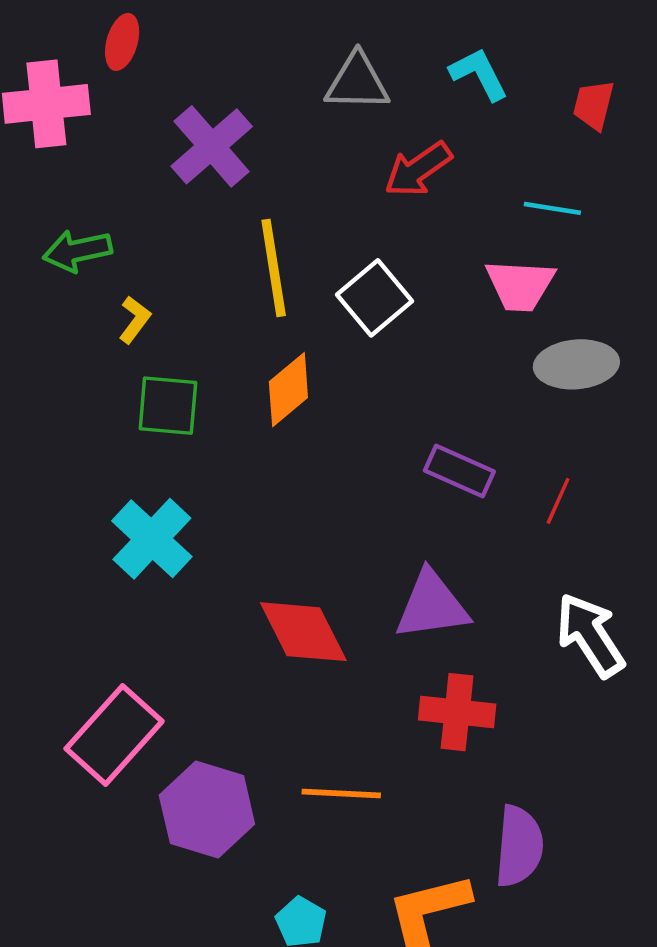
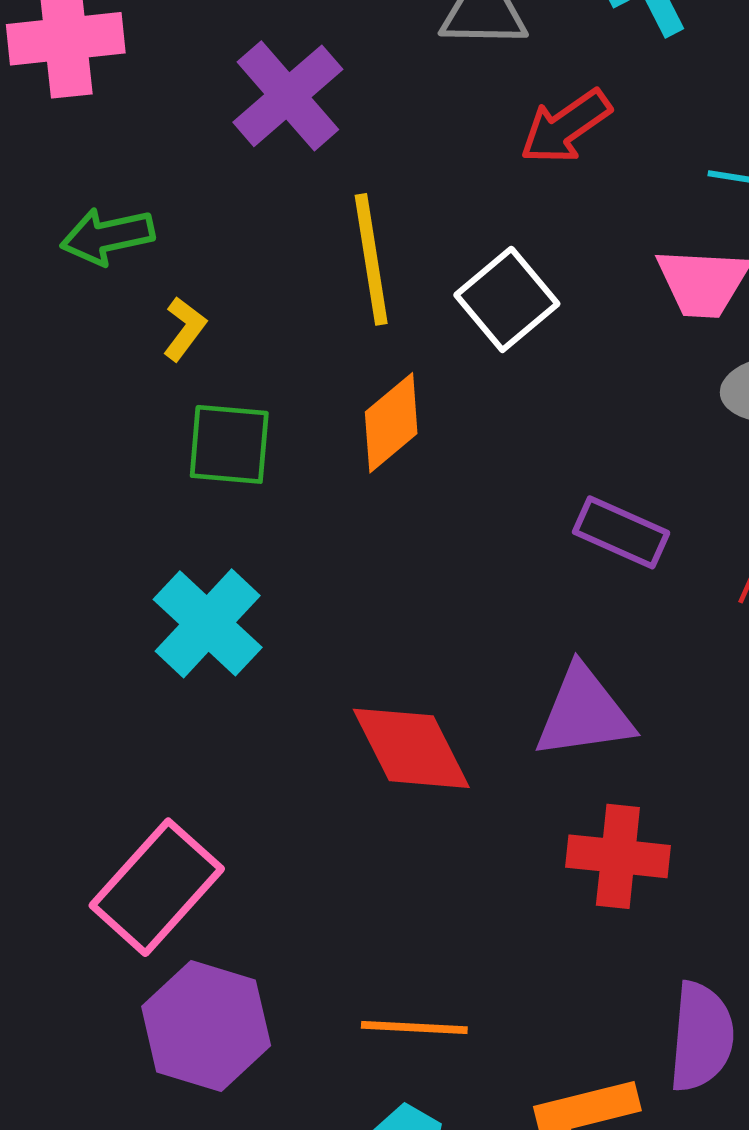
orange line: (341, 793) -> (414, 1028), moved
purple hexagon: (207, 810) -> (206, 1026), moved

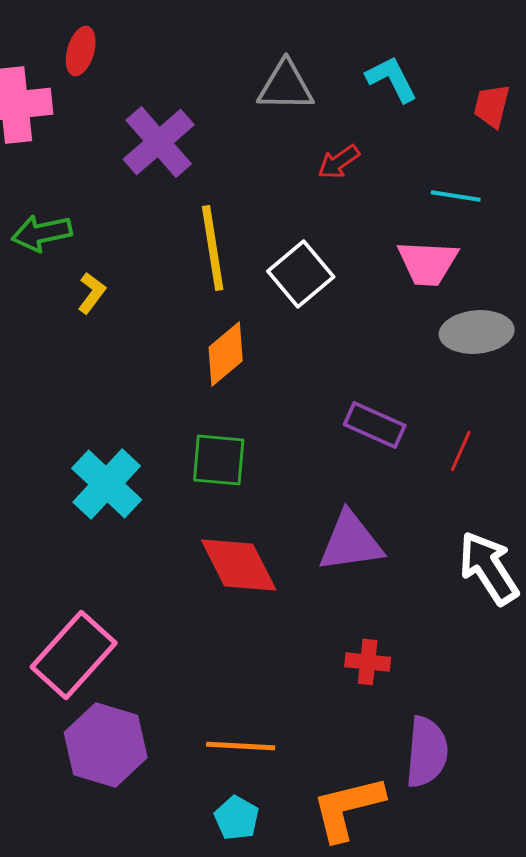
red arrow: (566, 127) -> (339, 162), size x0.7
green square: (229, 444) -> (219, 460), moved
red cross: (618, 856) -> (368, 662), moved, size x0.7

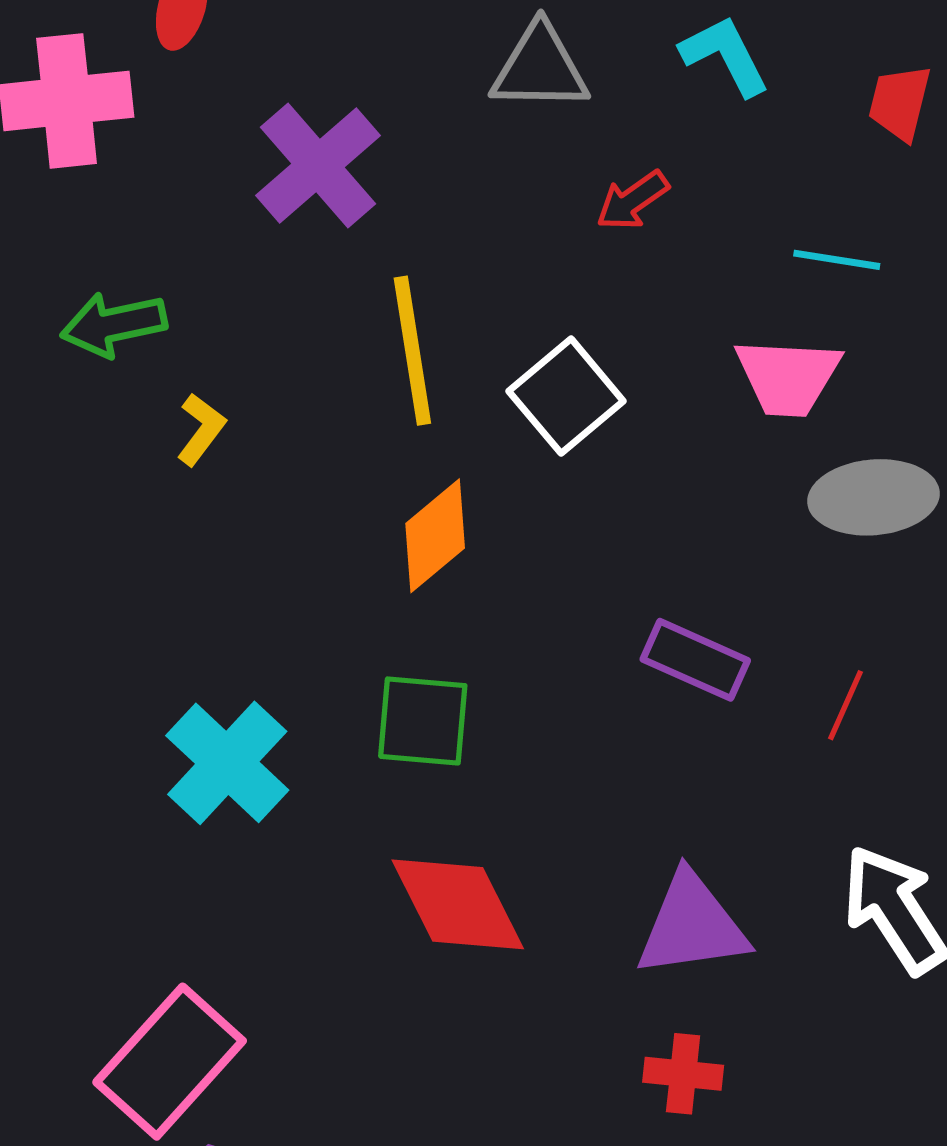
purple triangle: (351, 542) -> (692, 925), moved

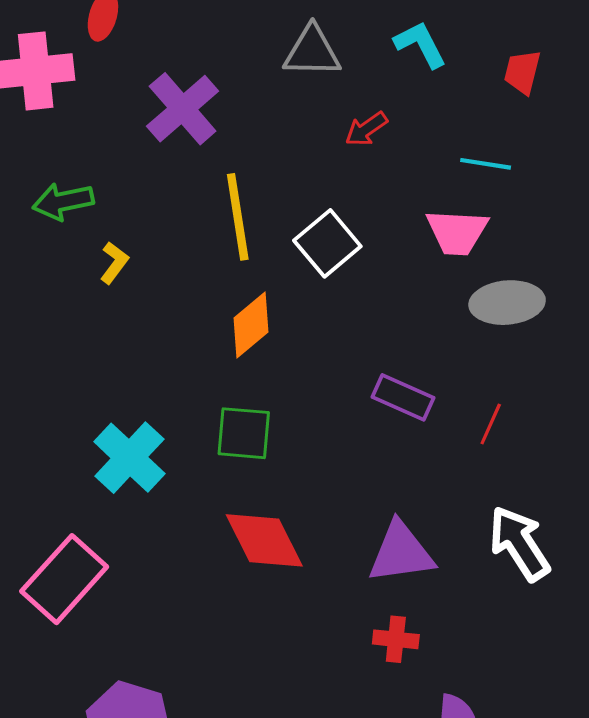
pink rectangle: (170, 1062) -> (64, 579), moved

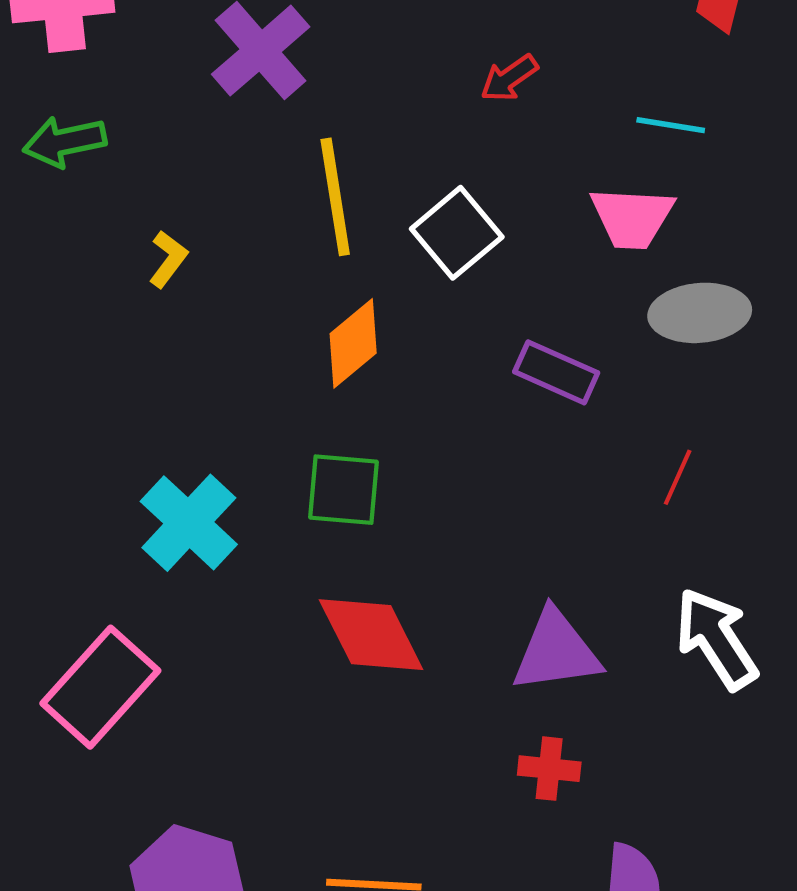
green arrow: (63, 202) -> (65, 142), moved
purple rectangle: (403, 397) -> (556, 372), moved

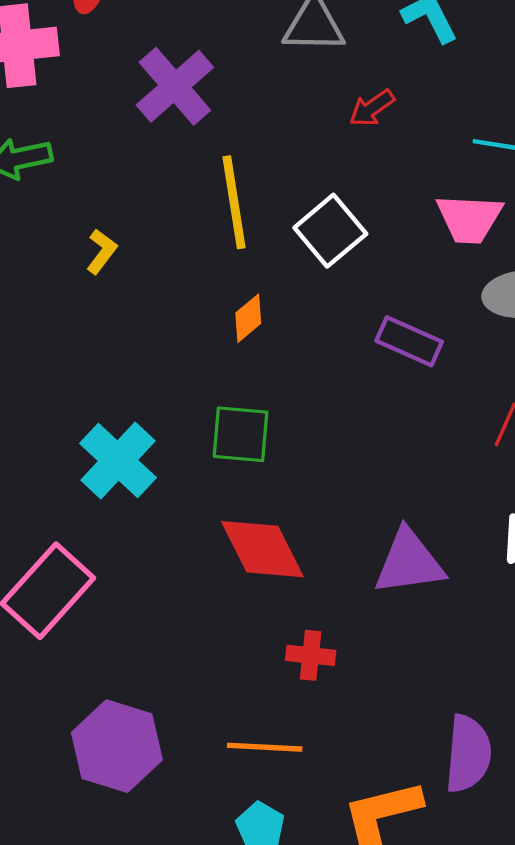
orange diamond: (353, 343) -> (248, 318), size x0.7
red cross: (549, 769) -> (311, 655), moved

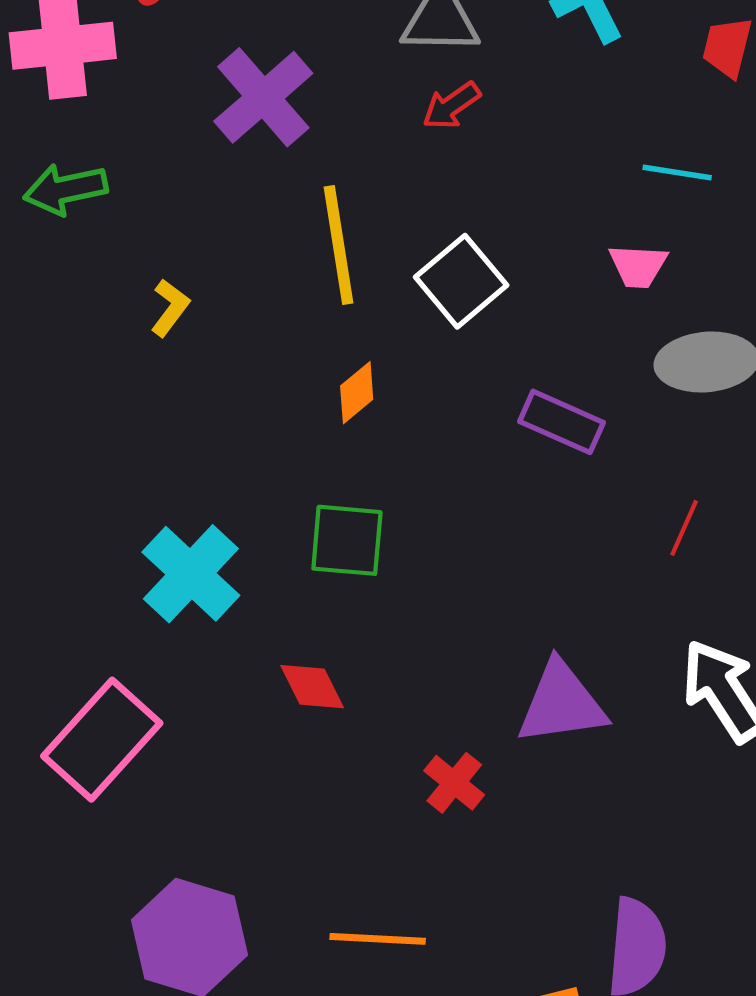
red arrow: (372, 108) -> (451, 106), moved
pink trapezoid: (469, 219) -> (638, 266), size x0.7
red diamond: (262, 549) -> (312, 687), moved, size x0.6
red cross: (311, 655) -> (454, 783), moved, turned 33

